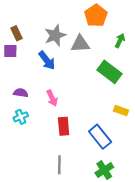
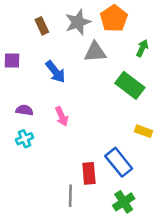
brown rectangle: (17, 33) -> (42, 26), moved
gray star: (55, 35) -> (78, 22), moved
red rectangle: (64, 126) -> (89, 173), moved

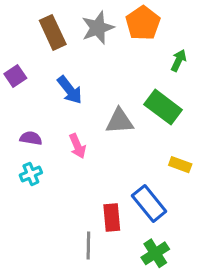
brown rectangle: (42, 26) -> (53, 32), size x1.5
gray triangle: (95, 52) -> (120, 121), moved
purple square: (12, 61) -> (15, 76), turned -35

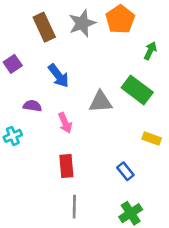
purple semicircle: (31, 138) -> (32, 106), moved
cyan cross: (31, 174) -> (13, 136), moved
blue rectangle: (149, 204) -> (125, 171), size x0.6
red rectangle: (112, 218) -> (66, 166), moved

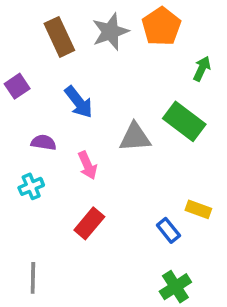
cyan cross: (13, 136) -> (31, 186), moved
yellow rectangle: (152, 139) -> (198, 209), moved
red rectangle: (66, 166) -> (89, 223), turned 45
gray line: (74, 207) -> (33, 278), moved

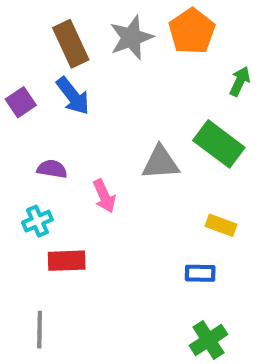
blue arrow: (79, 102) -> (73, 96), moved
yellow rectangle: (198, 209) -> (221, 225), moved
red rectangle: (89, 223) -> (67, 261), moved, turned 48
blue rectangle: (168, 230) -> (200, 273), turned -50

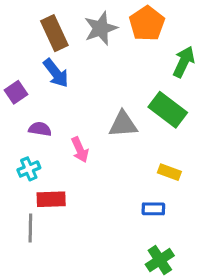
green arrow: (240, 81) -> (184, 62), size x1.4
purple square: (21, 102) -> (16, 92), moved
gray line: (40, 330) -> (30, 228), moved

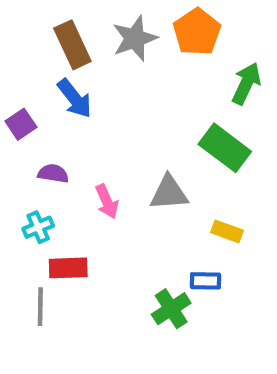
gray triangle: (123, 124) -> (169, 193), moved
green cross: (160, 260) -> (171, 309), moved

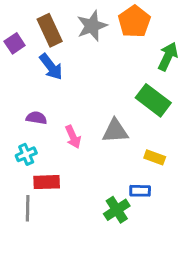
purple square: (21, 124) -> (15, 43), moved

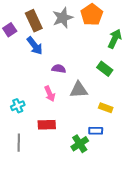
green rectangle: (153, 100) -> (105, 69), size x0.7
purple semicircle: (36, 118) -> (59, 69), moved
red rectangle: (47, 182) -> (47, 125), moved

